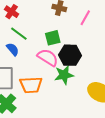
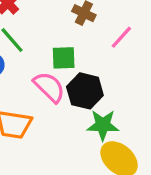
green star: (64, 75) -> (103, 125), moved

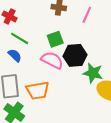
green star: (103, 125) -> (93, 73), turned 30

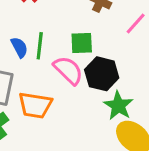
green line: (20, 38) -> (40, 46), moved, turned 48

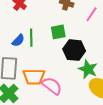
blue semicircle: (19, 47) -> (18, 40), turned 80
pink semicircle: (68, 70) -> (52, 86), moved

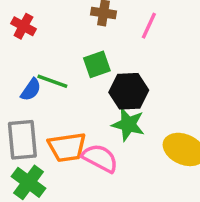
green line: (31, 38) -> (52, 81), turned -60
green star: (88, 69) -> (128, 124), moved

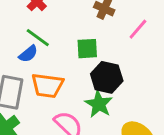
green line: (52, 81) -> (38, 38), moved
orange trapezoid: (67, 147) -> (47, 86), moved

